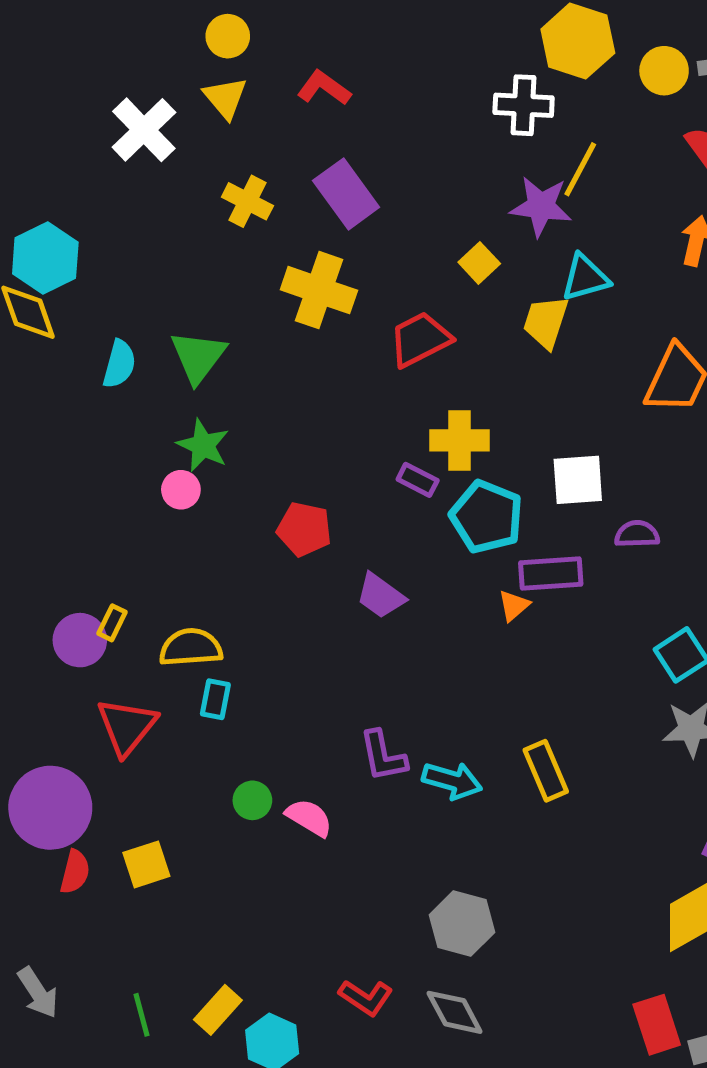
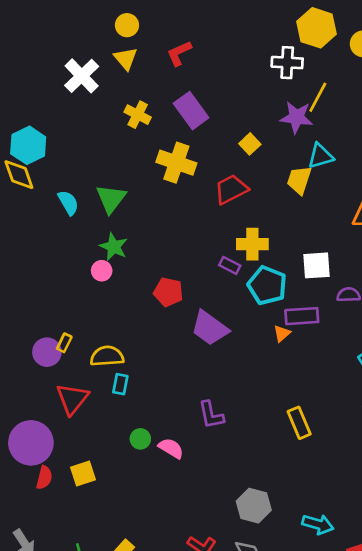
red L-shape: (324, 88) -> (179, 53), turned -60
yellow square: (479, 263) -> (250, 144), moved
cyan semicircle: (119, 364) -> (68, 203), turned -45
purple trapezoid: (381, 596) -> (210, 328), size x1.4
cyan arrow: (452, 781) -> (318, 524), moved

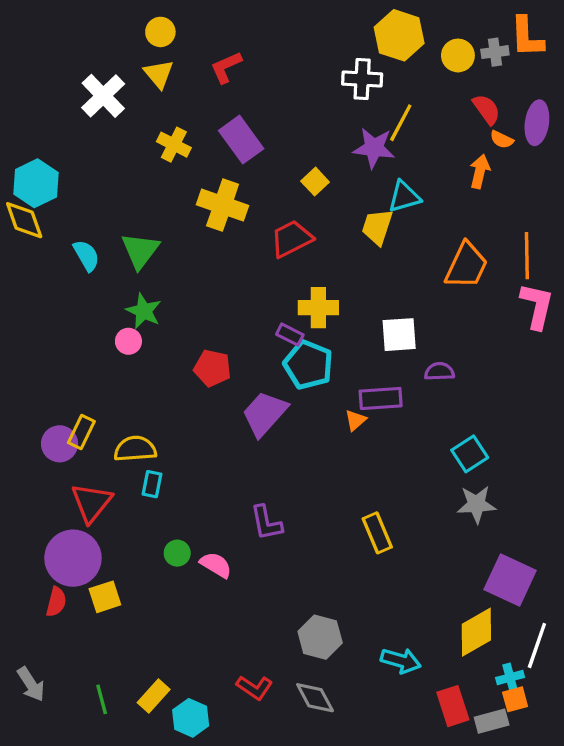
cyan pentagon: (267, 285) -> (308, 365), moved
purple trapezoid: (210, 328) -> (265, 414), turned 96
yellow rectangle: (64, 343) -> (81, 432), size x1.4
purple circle: (31, 443) -> (73, 558), moved

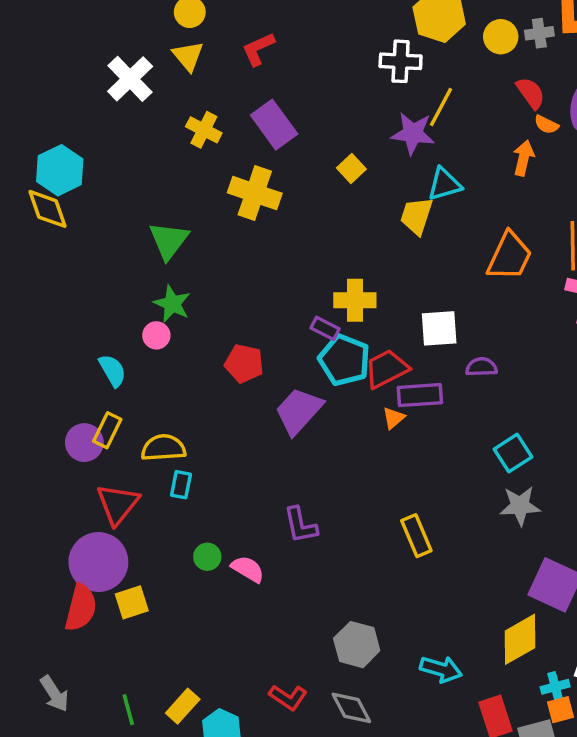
red trapezoid: (292, 239) -> (387, 369), moved
cyan semicircle: (86, 256) -> (112, 371), moved
red semicircle: (56, 602) -> (81, 608), size x1.5

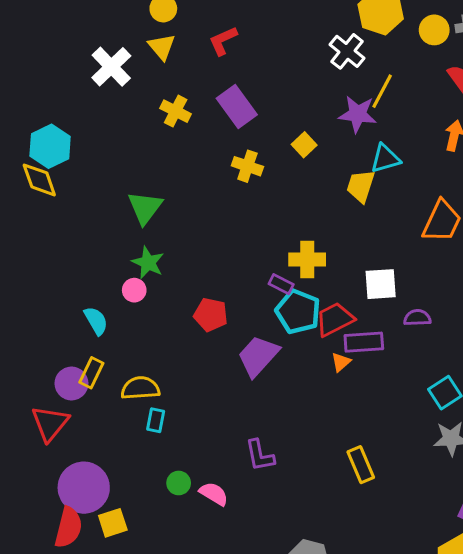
white cross: (401, 61) -> (347, 51), turned 36
yellow cross: (255, 193) -> (247, 166), moved, size x0.7
red triangle: (118, 504) -> (50, 423), moved

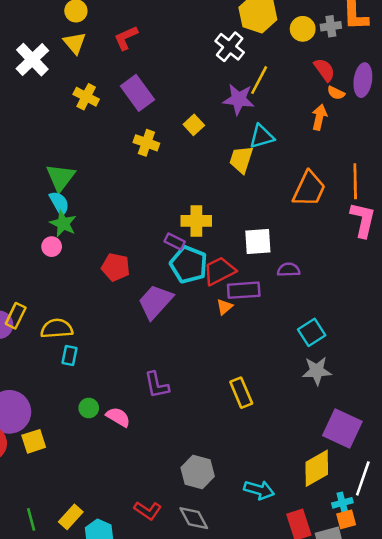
cyan semicircle: (96, 321) -> (59, 203), moved

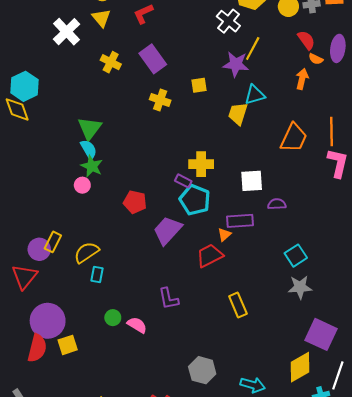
yellow square: (194, 125) -> (199, 85), turned 35
red trapezoid: (219, 271) -> (210, 256), moved
yellow semicircle: (57, 329) -> (87, 252), turned -30

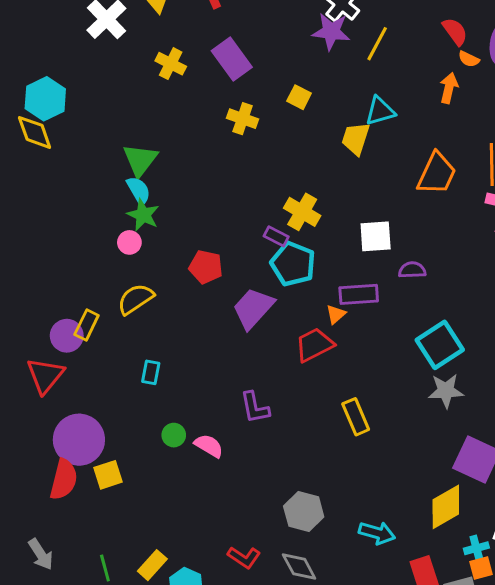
purple star: (236, 64) -> (331, 31), moved
yellow square: (199, 85) -> (299, 97), turned 35
yellow cross: (201, 164) -> (302, 212), turned 30
yellow semicircle: (87, 252) -> (136, 299), moved
cyan square: (296, 256) -> (440, 345), size x1.4

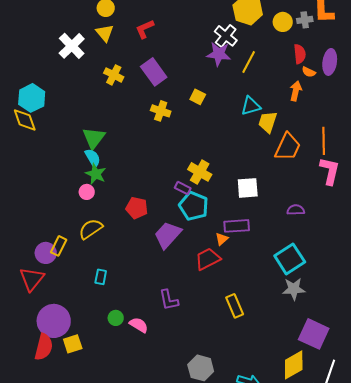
red semicircle: (455, 31) -> (300, 54), turned 30
yellow trapezoid: (356, 138) -> (268, 122), moved
purple semicircle: (412, 270) -> (296, 210), moved

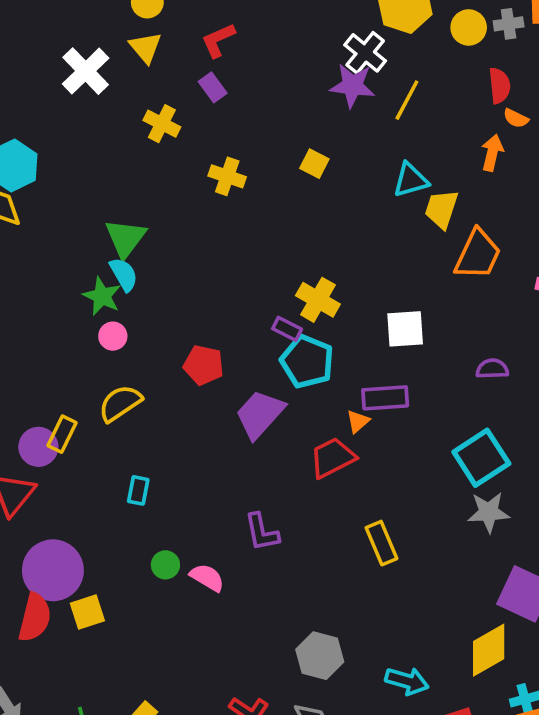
purple rectangle: (154, 72) -> (213, 87), moved, size x0.6
yellow cross: (161, 111) -> (227, 176), moved
green star: (96, 174) -> (102, 296), moved

